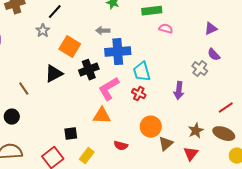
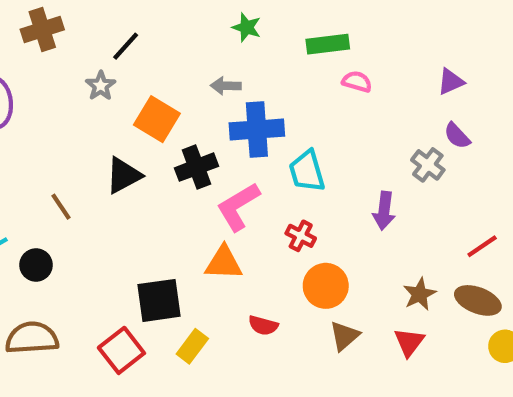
red cross: (139, 94) -> (301, 236), moved
black square: (71, 134) -> (159, 300), size x1.6
brown triangle: (166, 144) -> (344, 336), moved

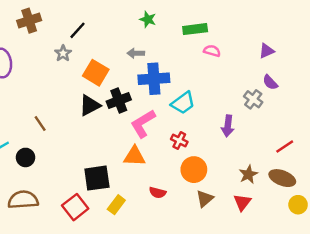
cyan trapezoid: (307, 171) -> (183, 103), turned -110
black triangle: (124, 175) -> (90, 105), moved

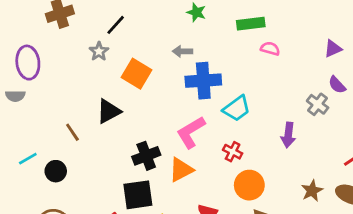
black cross: (119, 101) -> (146, 156), moved
black triangle: (90, 105) -> (109, 111), moved
orange triangle: (135, 156) -> (181, 170), turned -30

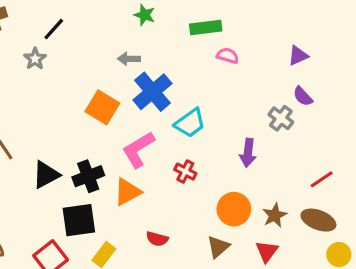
orange square: (136, 74) -> (102, 107), moved
blue cross: (203, 81) -> (152, 92), turned -36
black triangle: (109, 111) -> (46, 175), moved
orange circle: (249, 185) -> (234, 209), moved

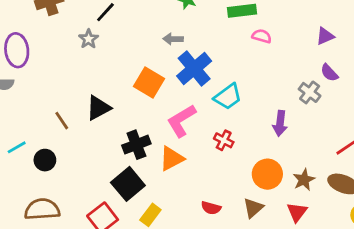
black triangle: (46, 175) -> (98, 108), moved
black square: (79, 220) -> (128, 184), turned -32
red semicircle: (157, 239) -> (211, 208), moved

